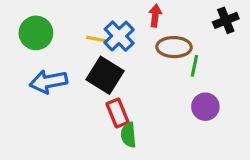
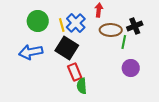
black cross: (226, 20) -> (135, 26), moved
green circle: (36, 33) -> (38, 21), moved
yellow line: (97, 39) -> (62, 25), turned 64

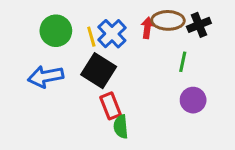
red arrow: (99, 10) -> (147, 28), moved
black cross: (135, 26) -> (199, 25), moved
brown ellipse: (111, 30) -> (168, 20), moved

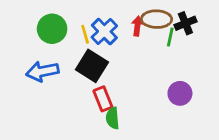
green line: (183, 62) -> (170, 37), moved

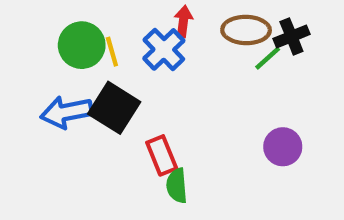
red arrow: (137, 26) -> (183, 21), moved
yellow line: (85, 34) -> (112, 52), moved
green line: (170, 37) -> (268, 58), turned 36
black square: (92, 66) -> (114, 108), moved

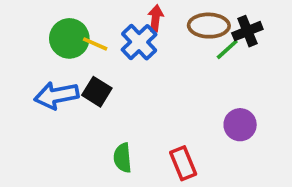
yellow line: (112, 52) -> (95, 44), turned -50
black square: (114, 108) -> (97, 92), size x0.7
red rectangle: (162, 155) -> (183, 163), moved
green semicircle: (177, 186) -> (123, 158), moved

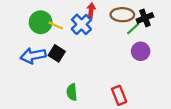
purple circle: (240, 125) -> (141, 51), moved
red rectangle: (183, 163) -> (119, 95), moved

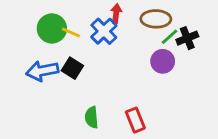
black cross: (145, 18) -> (187, 38), moved
purple circle: (141, 51) -> (163, 61), moved
red rectangle: (119, 95) -> (135, 120), moved

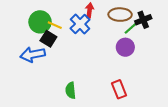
black cross: (187, 38) -> (143, 20), moved
black square: (72, 68) -> (48, 39), moved
red rectangle: (135, 120) -> (119, 89), moved

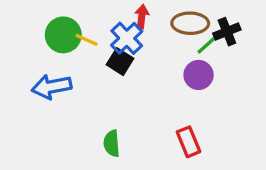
black square: (48, 39) -> (120, 62), moved

